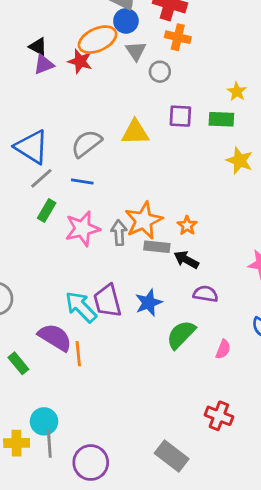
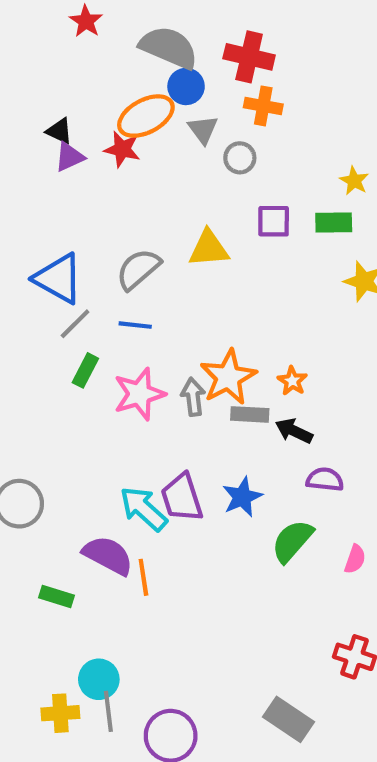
green rectangle: (18, 363) -> (56, 596), turned -30

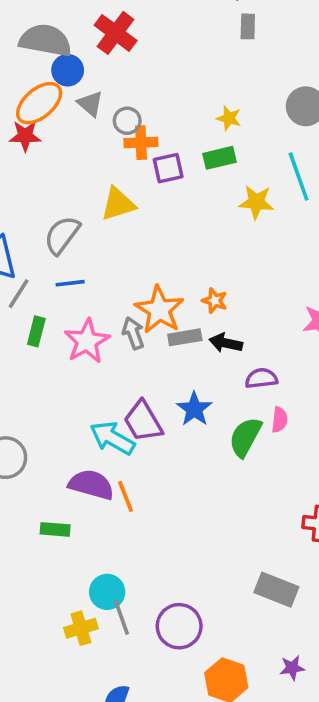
red cross: (249, 57) -> (116, 33), turned 36
orange cross: (263, 106) -> (141, 143), moved
pink semicircle: (355, 559) -> (280, 420), moved

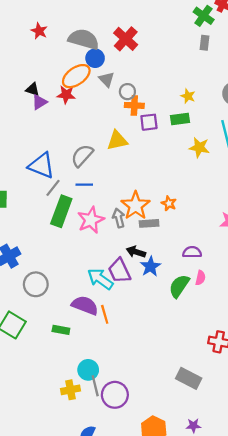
green rectangle: (36, 331) -> (61, 211), size x1.8
black arrow: (226, 343) -> (136, 252), moved
purple circle: (179, 626) -> (115, 395), moved

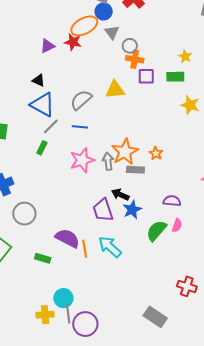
black triangle: (33, 89) -> (39, 80), moved
green rectangle: (61, 211) -> (42, 148), moved, size x0.5
cyan arrow: (100, 279) -> (110, 247), moved

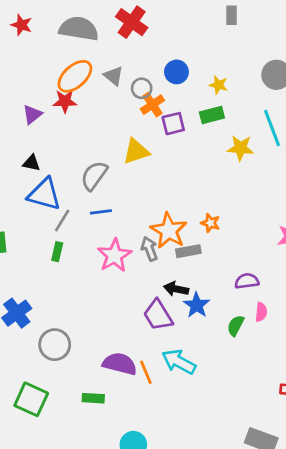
blue circle: (104, 11) -> (176, 72), moved
orange cross: (135, 59) -> (152, 105), turned -30
green semicircle: (156, 231) -> (236, 326), size x0.7

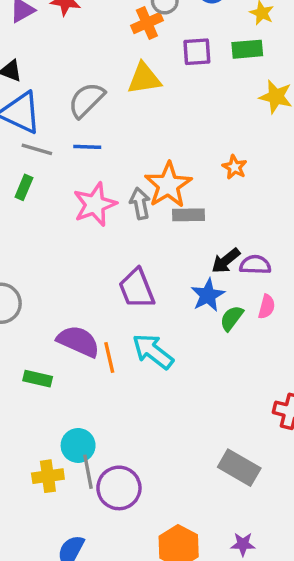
orange cross: (152, 105) -> (147, 23), moved
gray line: (62, 221) -> (37, 149), turned 65
orange star: (210, 223) -> (235, 167), moved
black arrow: (176, 289) -> (226, 261), moved, turned -60
blue star: (197, 305) -> (208, 295), moved

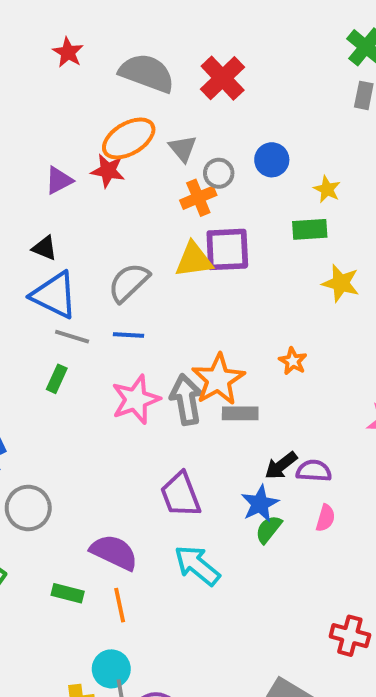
purple square: (197, 52) -> (227, 249), moved, size x1.4
gray arrow: (140, 203) -> (186, 400), size x1.4
green semicircle: (232, 318) -> (269, 529), moved
orange line: (109, 357) -> (120, 605), moved

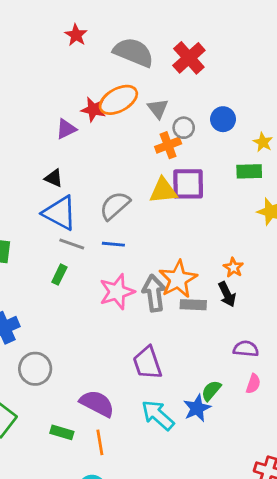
red star: (108, 171) -> (93, 109), moved
black arrow: (281, 466) -> (227, 294), moved, turned -80
blue star: (260, 504) -> (197, 408), moved

